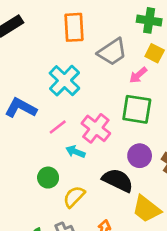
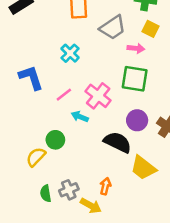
pink arrow: (138, 75) -> (136, 48), turned -133
cyan cross: (64, 81) -> (70, 53), size x0.7
blue L-shape: (21, 108) -> (31, 78), turned 44
yellow semicircle: (74, 197) -> (36, 157), moved

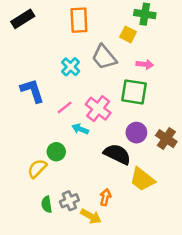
gray trapezoid: (113, 28) -> (104, 57), moved, turned 84
yellow square: (150, 29) -> (128, 34), moved
pink arrow: (136, 48) -> (145, 64), moved

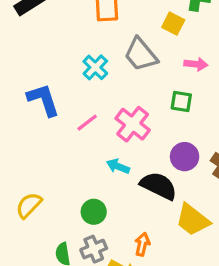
green square: (134, 92) -> (181, 101), size x0.6
cyan arrow: (80, 129) -> (118, 166), moved
green circle: (56, 152) -> (94, 212), moved
yellow semicircle: (37, 168) -> (29, 205), moved

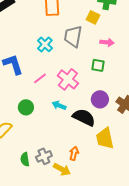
gray trapezoid: (141, 54) -> (73, 36), turned 50
green circle: (94, 212) -> (26, 107), moved
yellow trapezoid: (193, 220) -> (105, 138), turned 40

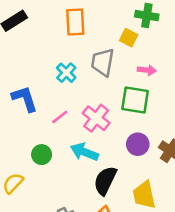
green square: (98, 65) -> (135, 100), size x1.6
cyan arrow: (59, 105) -> (84, 152), size x1.5
black semicircle: (84, 117) -> (105, 181), moved, turned -90

